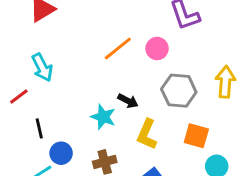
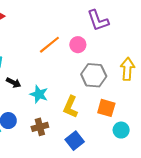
black arrow: (128, 101) -> (14, 83), moved

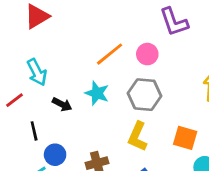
gray hexagon: (94, 75) -> (145, 95), moved
cyan star: (39, 94) -> (97, 93), moved

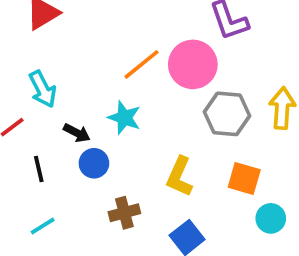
pink circle: (147, 54) -> (193, 64), size x1.6
gray hexagon: (145, 95) -> (227, 114), moved
blue circle: (55, 155) -> (94, 163), moved

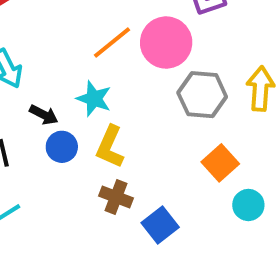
yellow L-shape: (179, 177) -> (110, 147), moved
orange square: (244, 178) -> (220, 163), turned 32
brown cross: (124, 213) -> (116, 197), moved, turned 36

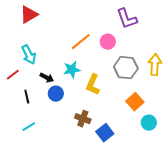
pink circle: (166, 43) -> (108, 42), size x0.6
cyan star: (94, 99) -> (72, 70), turned -30
yellow L-shape: (110, 147) -> (93, 85), moved

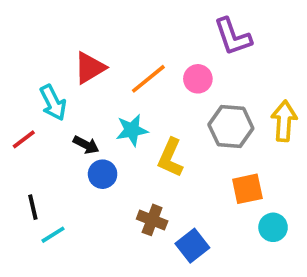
red triangle: (29, 15) -> (90, 68), moved
black line: (27, 97) -> (33, 207), moved
orange square: (135, 102) -> (247, 189), turned 30

